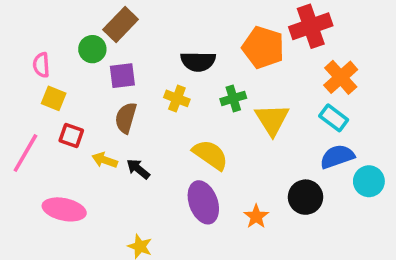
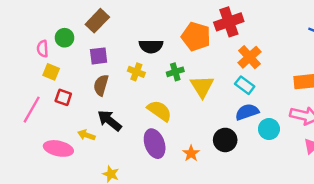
green circle: (92, 49) -> (65, 38), moved
yellow arrow: (105, 160) -> (86, 135), moved
black arrow: (138, 169) -> (110, 120), size x1.5

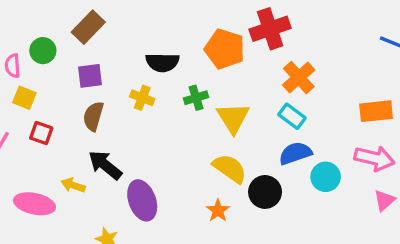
yellow semicircle: (159, 111) -> (230, 168), moved
purple ellipse: (155, 144) -> (142, 200), moved

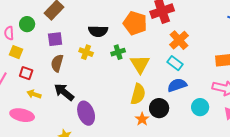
yellow semicircle: (230, 168) -> (138, 94), turned 70
cyan circle: (326, 177) -> (200, 107), moved
yellow arrow: (73, 185) -> (34, 94), moved
orange star: (218, 210) -> (142, 119), moved

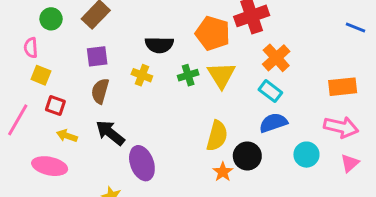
green circle: (27, 24) -> (51, 19), moved
yellow triangle: (140, 64) -> (221, 75), moved

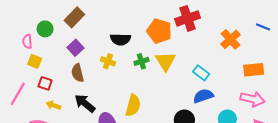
green circle: (51, 19) -> (45, 29), moved
purple square: (97, 56) -> (75, 48), turned -35
orange cross: (276, 58) -> (230, 39), moved
brown semicircle: (100, 91) -> (78, 73), turned -30
yellow semicircle: (217, 136) -> (133, 105), moved

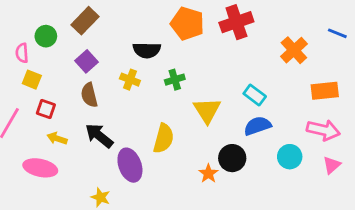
orange pentagon: (159, 31) -> (187, 24), moved
yellow triangle: (166, 61) -> (207, 110), moved

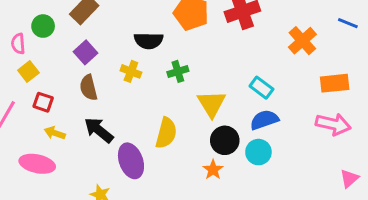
yellow square: (32, 80) -> (28, 71), turned 30
cyan circle: (290, 157) -> (258, 152), moved
black circle: (232, 158) -> (225, 140), moved
pink triangle: (332, 165) -> (349, 178), moved

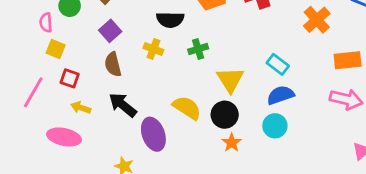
yellow square: (28, 71) -> (56, 49), turned -30
yellow semicircle: (166, 133) -> (187, 108), turned -72
black circle: (225, 140) -> (225, 115), moved

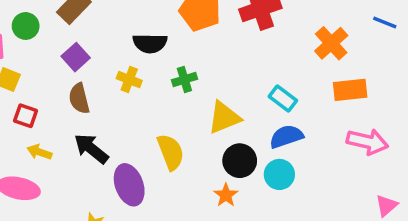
orange rectangle: (348, 60) -> (350, 90), moved
yellow triangle: (230, 80) -> (224, 117), turned 40
yellow semicircle: (187, 108) -> (171, 152), turned 36
black circle: (225, 115) -> (240, 161), moved

